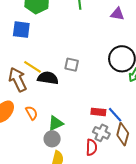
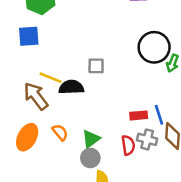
blue line: (115, 115) -> (159, 115), turned 35
red semicircle: (91, 147) -> (128, 145), moved

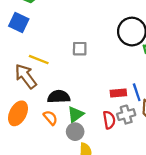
blue square: (29, 36) -> (19, 22), turned 30
black semicircle: (71, 87) -> (59, 97), moved
orange semicircle: (60, 132) -> (50, 118), moved
gray cross: (147, 139) -> (126, 115), turned -30

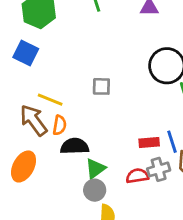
orange semicircle: (50, 118) -> (60, 125), moved, turned 49
red semicircle: (109, 120) -> (137, 176), turned -90

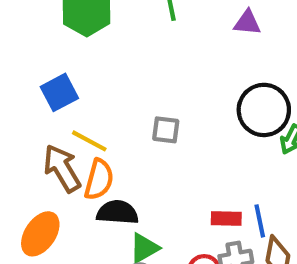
blue square: (26, 53) -> (59, 92), moved, turned 30
orange semicircle: (60, 125) -> (99, 179), size x1.4

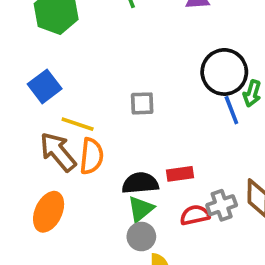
black semicircle: (118, 212) -> (140, 183), moved
red rectangle: (226, 218) -> (180, 174), moved
blue line: (260, 221) -> (231, 110), moved

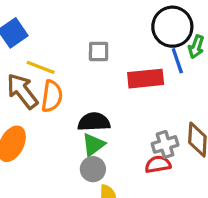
red rectangle: (180, 174) -> (146, 79), moved, size x1.5
red semicircle: (195, 215) -> (158, 164), moved

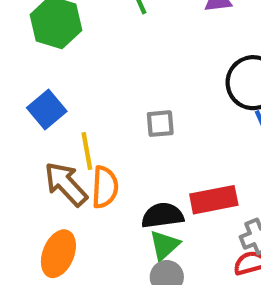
yellow line: (41, 67) -> (87, 151), turned 64
red rectangle: (146, 79) -> (214, 200), moved

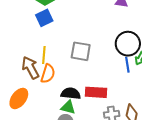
blue square: (47, 109) -> (44, 18), moved
gray square: (160, 124) -> (81, 51), size x1.5
green triangle: (164, 245) -> (68, 107), turned 42

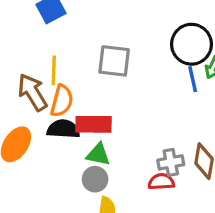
red rectangle: (96, 92) -> (93, 124), moved
black semicircle: (71, 93) -> (63, 129), moved

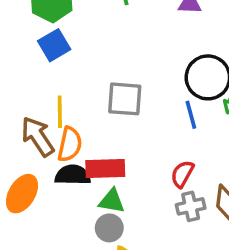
blue line: (193, 79) -> (191, 115), moved
red semicircle: (161, 182) -> (182, 174), moved, turned -55

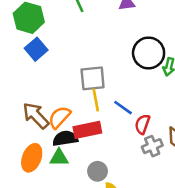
yellow line: (60, 112) -> (96, 100), moved
blue line: (191, 115) -> (123, 108), moved, turned -30
orange semicircle: (70, 144) -> (59, 117), turned -140
green triangle: (112, 201) -> (59, 158), moved

